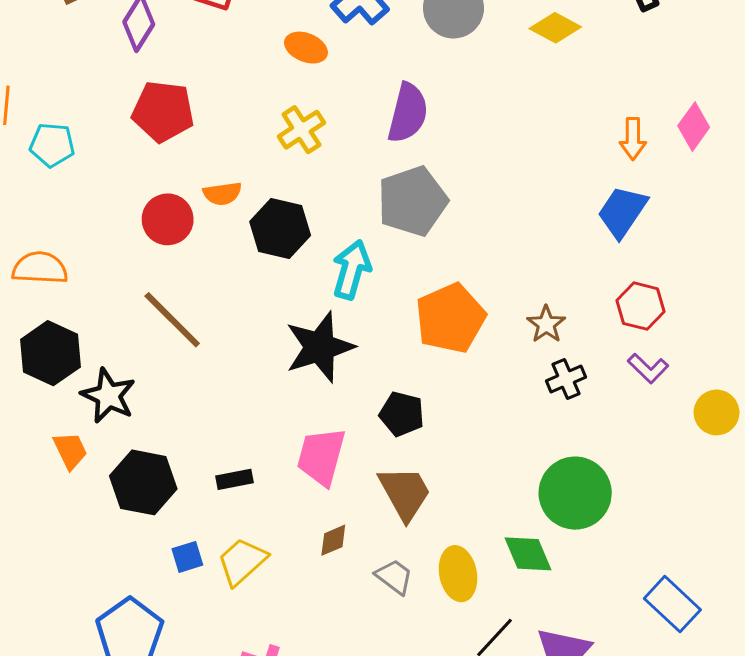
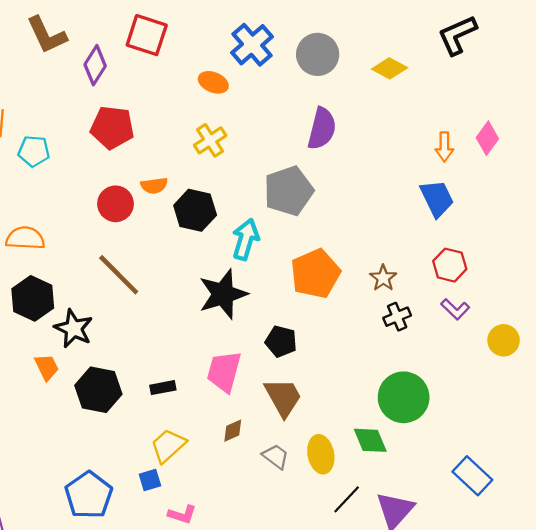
purple semicircle: (408, 113) -> (322, 129), moved
blue trapezoid: (622, 212) -> (437, 198), turned 120
blue square: (187, 557) -> (150, 480), moved

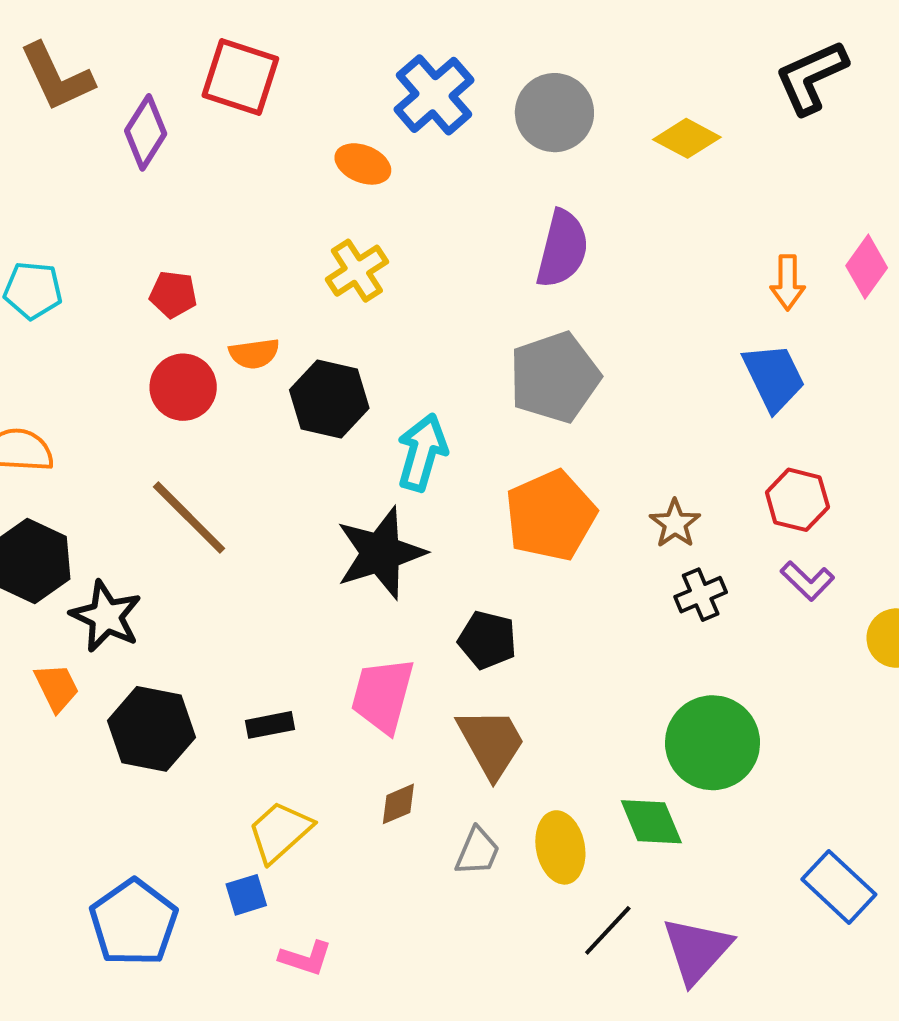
red pentagon: (112, 127) -> (173, 294), moved, size x0.6
gray pentagon: (289, 191) -> (554, 377), moved
gray trapezoid: (276, 456) -> (477, 851), turned 76

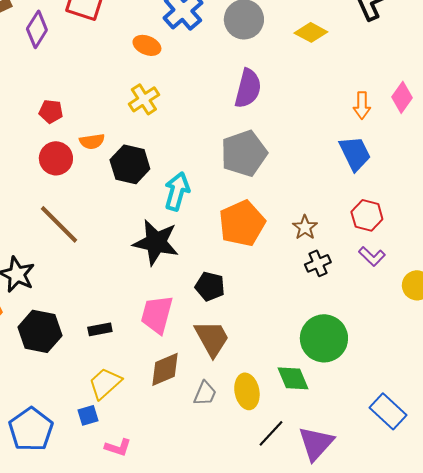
black star: (381, 553) -> (156, 242), turned 30
brown diamond: (398, 804) -> (165, 369), size x1.6

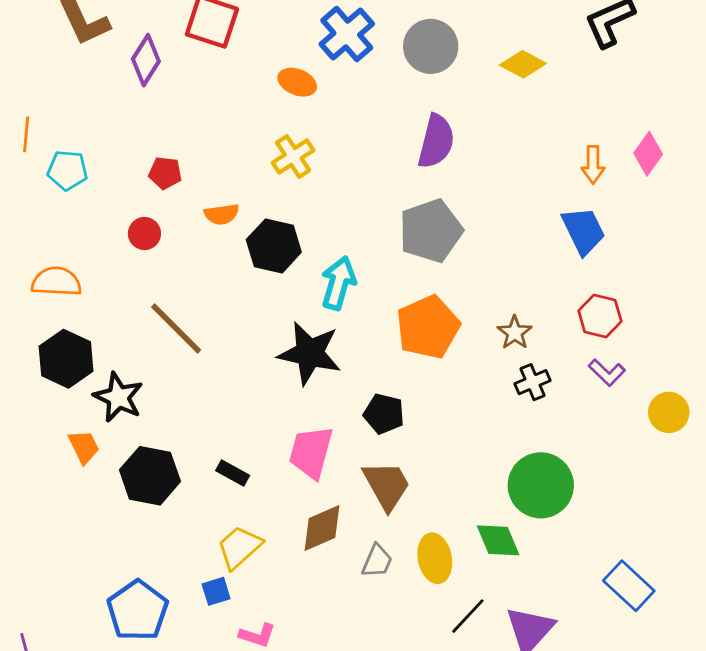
red circle: (56, 158) -> (144, 234), moved, size x0.7
black rectangle: (100, 329) -> (233, 473), turned 40

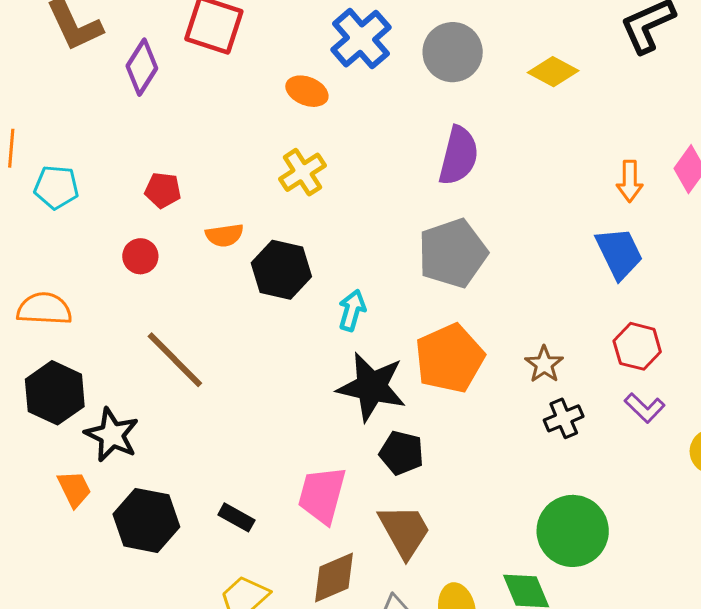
cyan arrow: (338, 283) -> (352, 310), size x0.7
black star: (310, 353) -> (372, 387), moved

